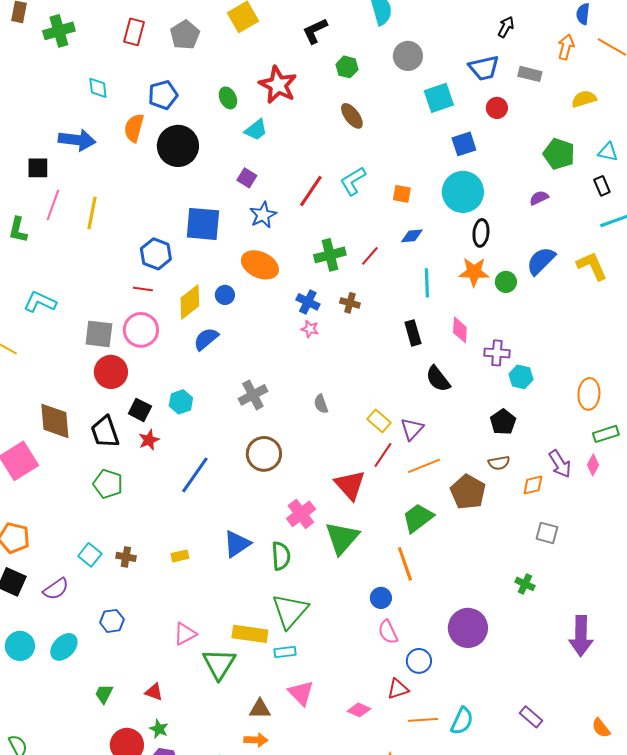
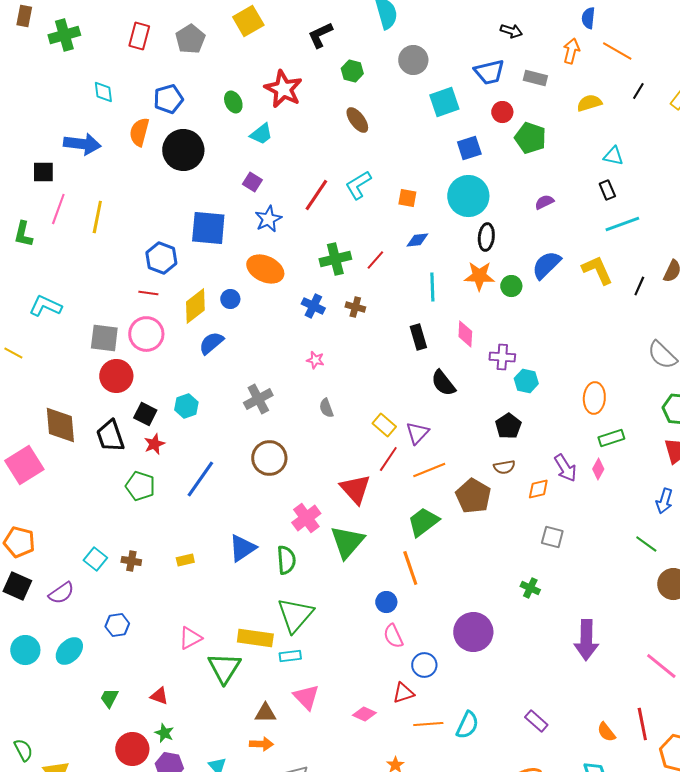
black arrow: (506, 27) -> (511, 31), turned 80
green pentagon: (559, 154) -> (530, 138), moved
pink star: (310, 329) -> (315, 360), moved
green pentagon: (108, 484) -> (140, 486), moved

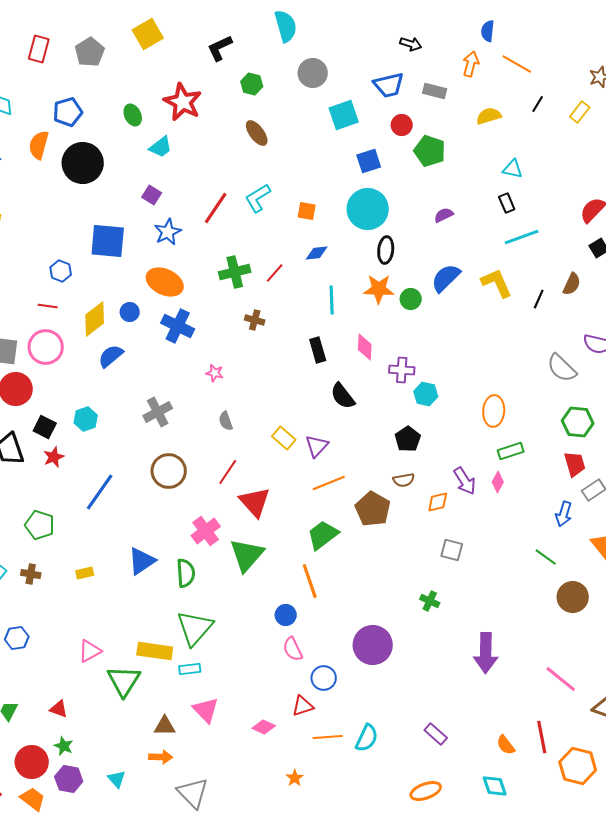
blue hexagon: (161, 258) -> (61, 271), size x0.7
blue cross: (313, 306) -> (178, 326), moved, size x1.4
red line: (388, 459) -> (228, 472), moved
green pentagon: (140, 486) -> (40, 525), moved

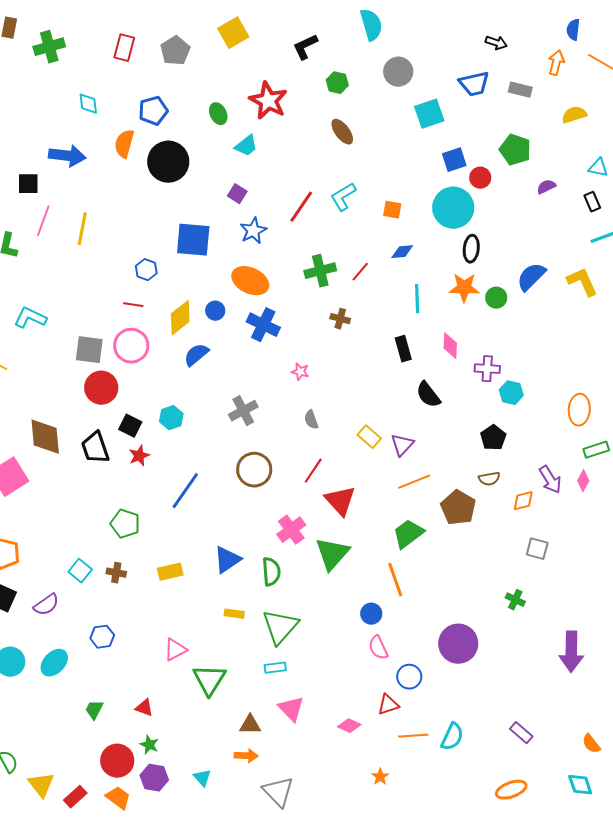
red circle: (402, 125) -> (480, 178), moved
purple semicircle: (444, 215) -> (546, 187), moved
yellow rectangle: (85, 573) -> (170, 572), size x1.4
yellow rectangle: (155, 651) -> (234, 614), moved, size x0.6

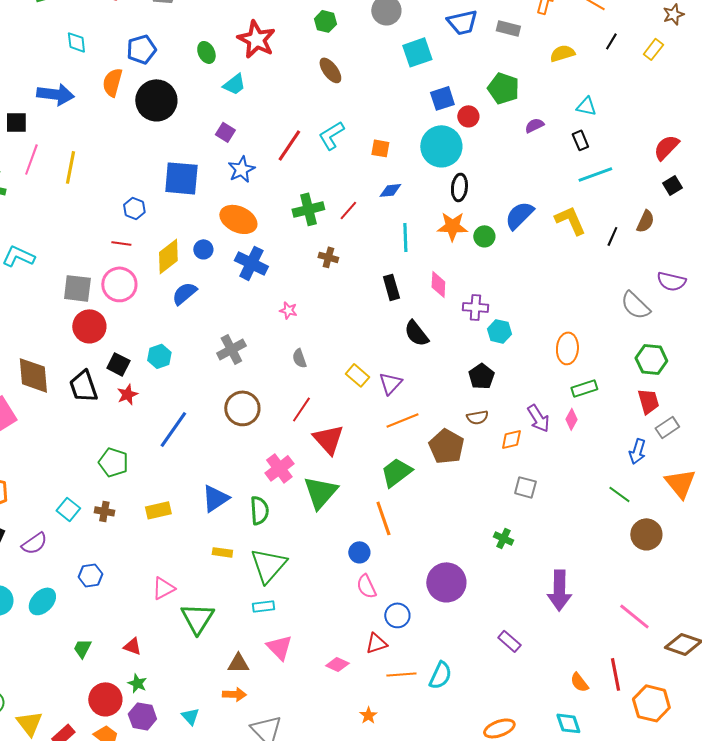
purple rectangle: (521, 733) -> (509, 641), moved

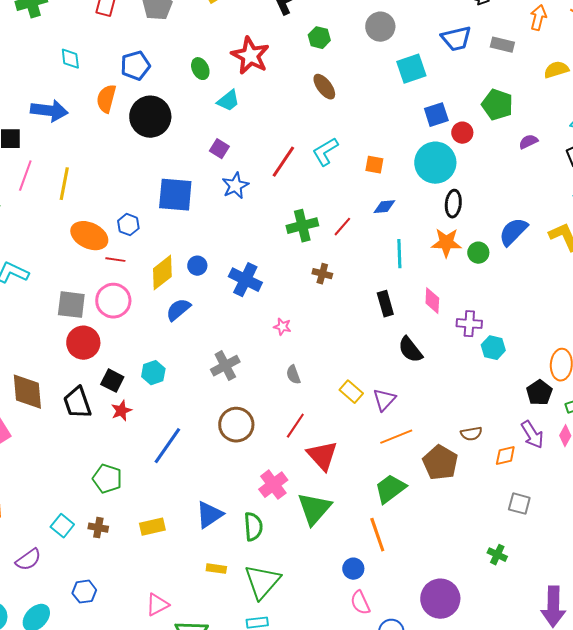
orange ellipse: (238, 219) -> (89, 236), moved
black pentagon: (481, 376) -> (539, 393), moved

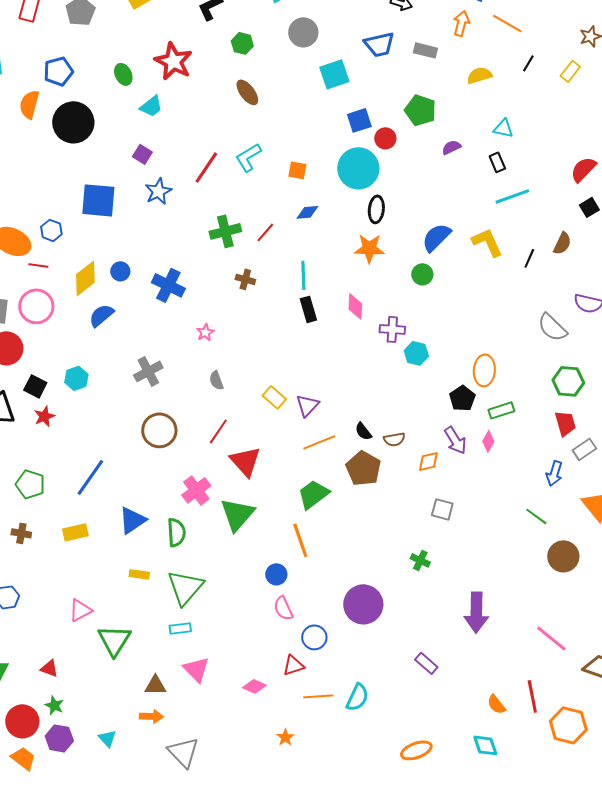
green circle: (478, 253) -> (422, 274), moved
cyan line: (399, 254) -> (303, 275), moved
pink star: (282, 327) -> (205, 332), turned 30
black semicircle: (410, 350) -> (363, 431), moved, size x0.7
blue line: (167, 446) -> (90, 477), moved

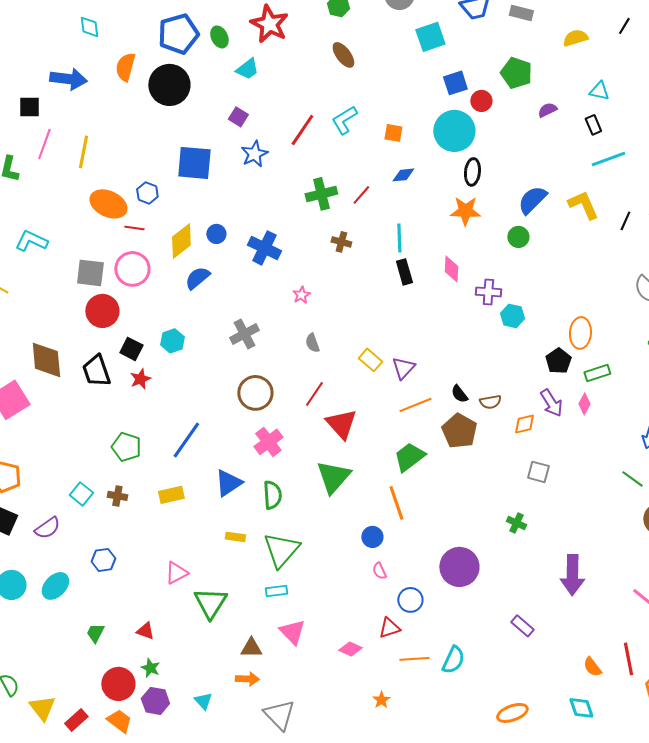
blue pentagon: (58, 71) -> (178, 34), moved, size x1.4
pink cross: (196, 490) -> (268, 442), moved
pink semicircle: (283, 608) -> (379, 571), size x0.7

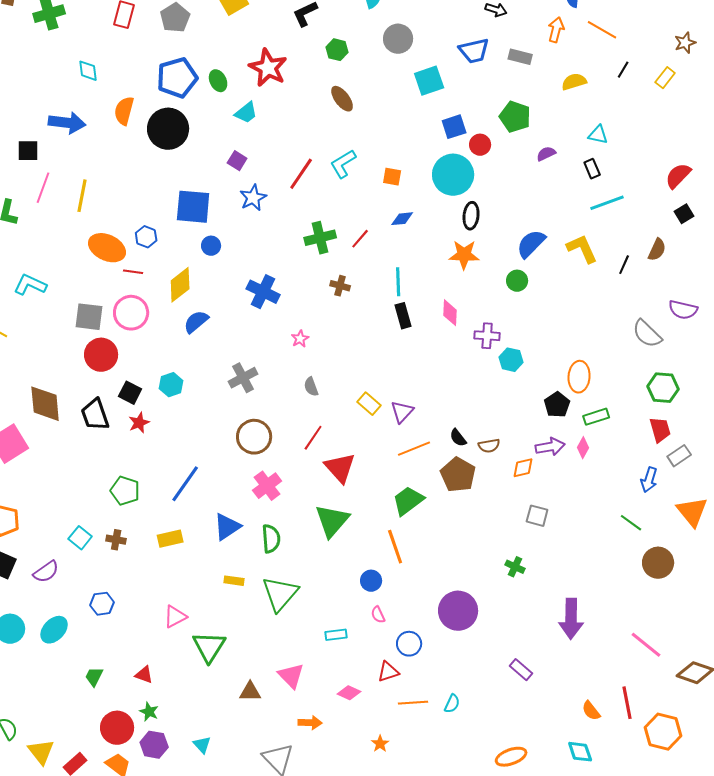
blue circle: (216, 234) -> (211, 246), moved
purple arrow: (551, 403) -> (550, 447), turned -68
cyan rectangle: (276, 591) -> (336, 635), moved
cyan semicircle: (453, 660) -> (452, 704), size x0.7
orange arrow: (247, 679) -> (310, 723), moved

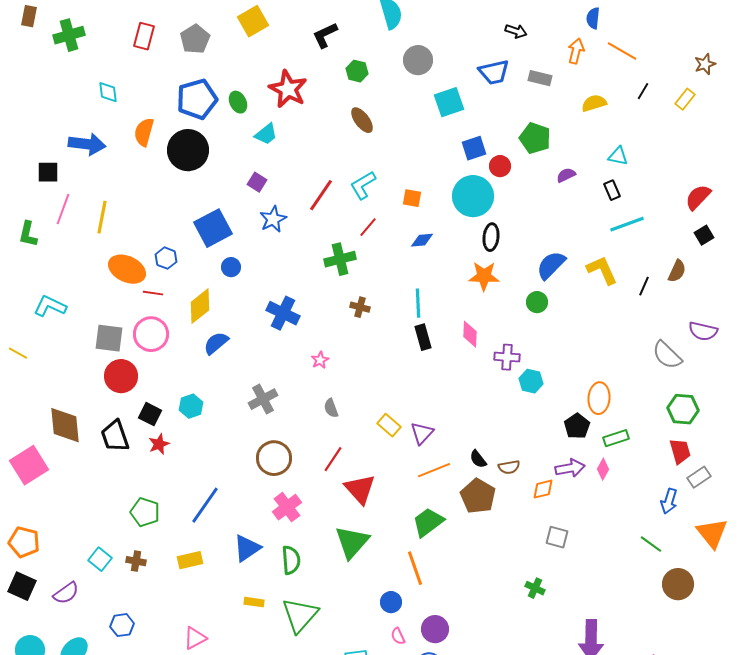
blue square: (193, 207) -> (213, 228), turned -33
red line: (360, 239) -> (368, 227), moved
purple circle: (458, 611) -> (435, 629), moved, size x0.7

